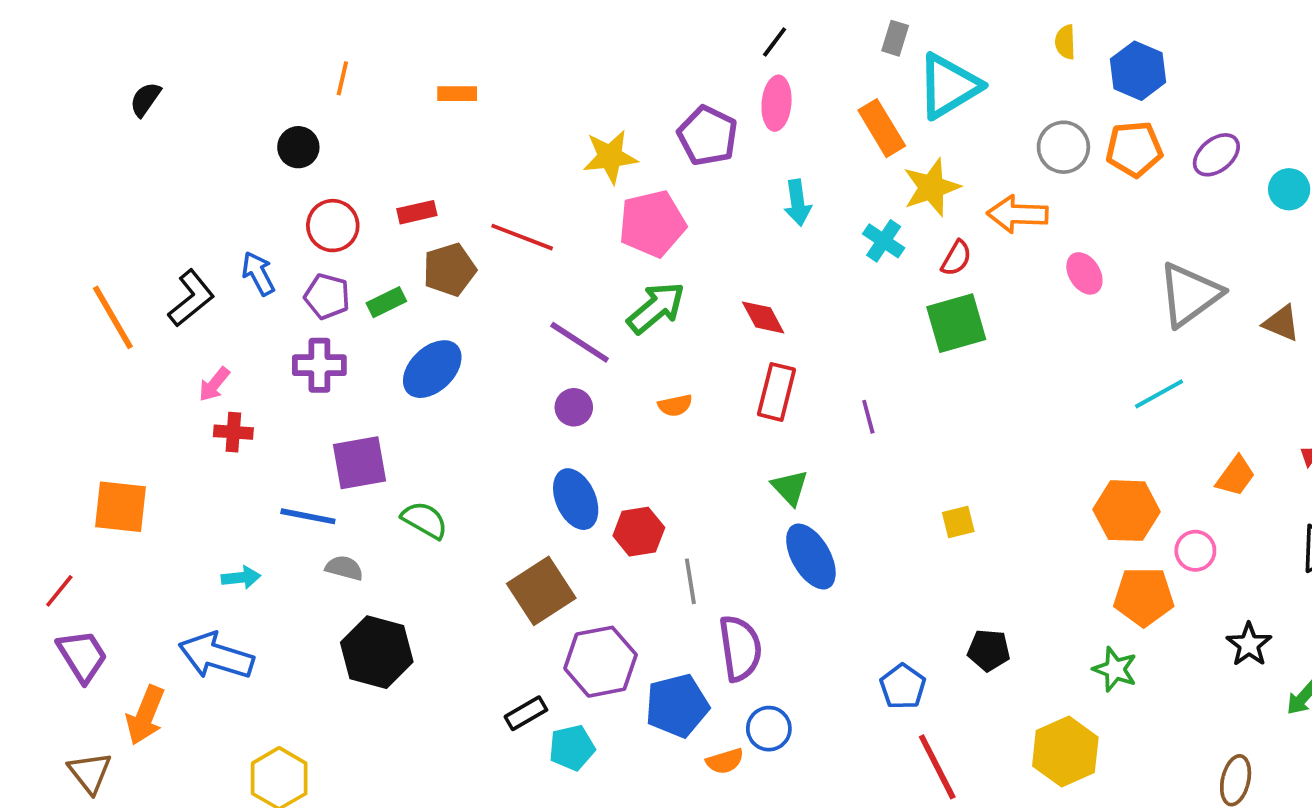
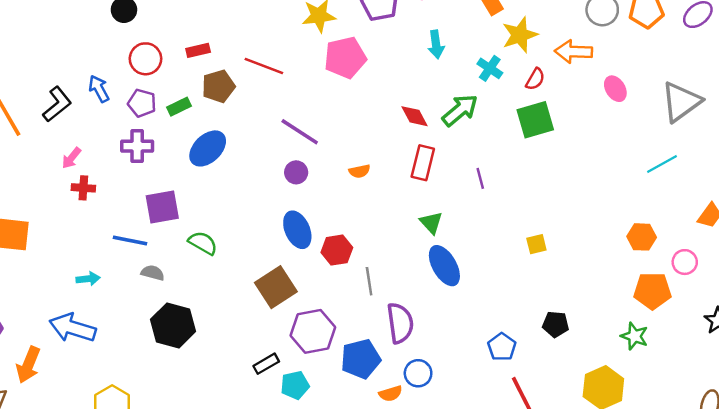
green arrow: (656, 308) -> (460, 110), moved
orange hexagon: (1127, 511) -> (642, 237), size x0.7

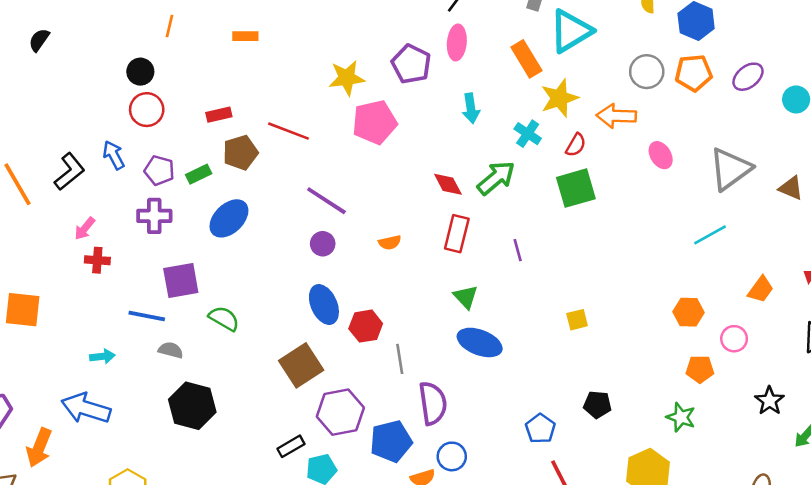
red circle: (145, 59) -> (147, 110), moved
blue ellipse: (444, 266) -> (480, 342), turned -39
orange pentagon: (652, 291) -> (700, 369), size x0.7

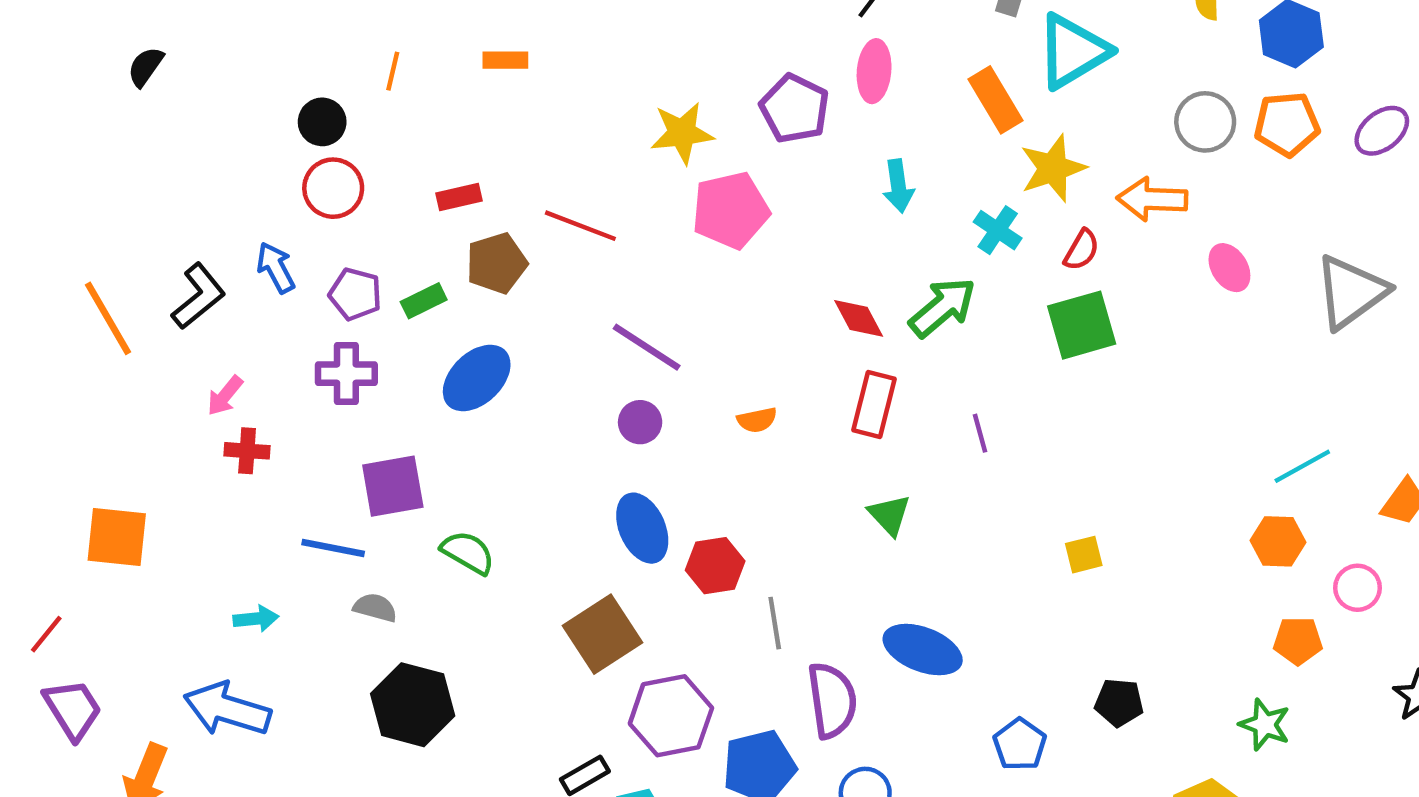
orange line: (169, 26) -> (393, 71), moved
cyan line: (710, 235) -> (1302, 466), moved
blue ellipse: (480, 342) -> (923, 650), moved

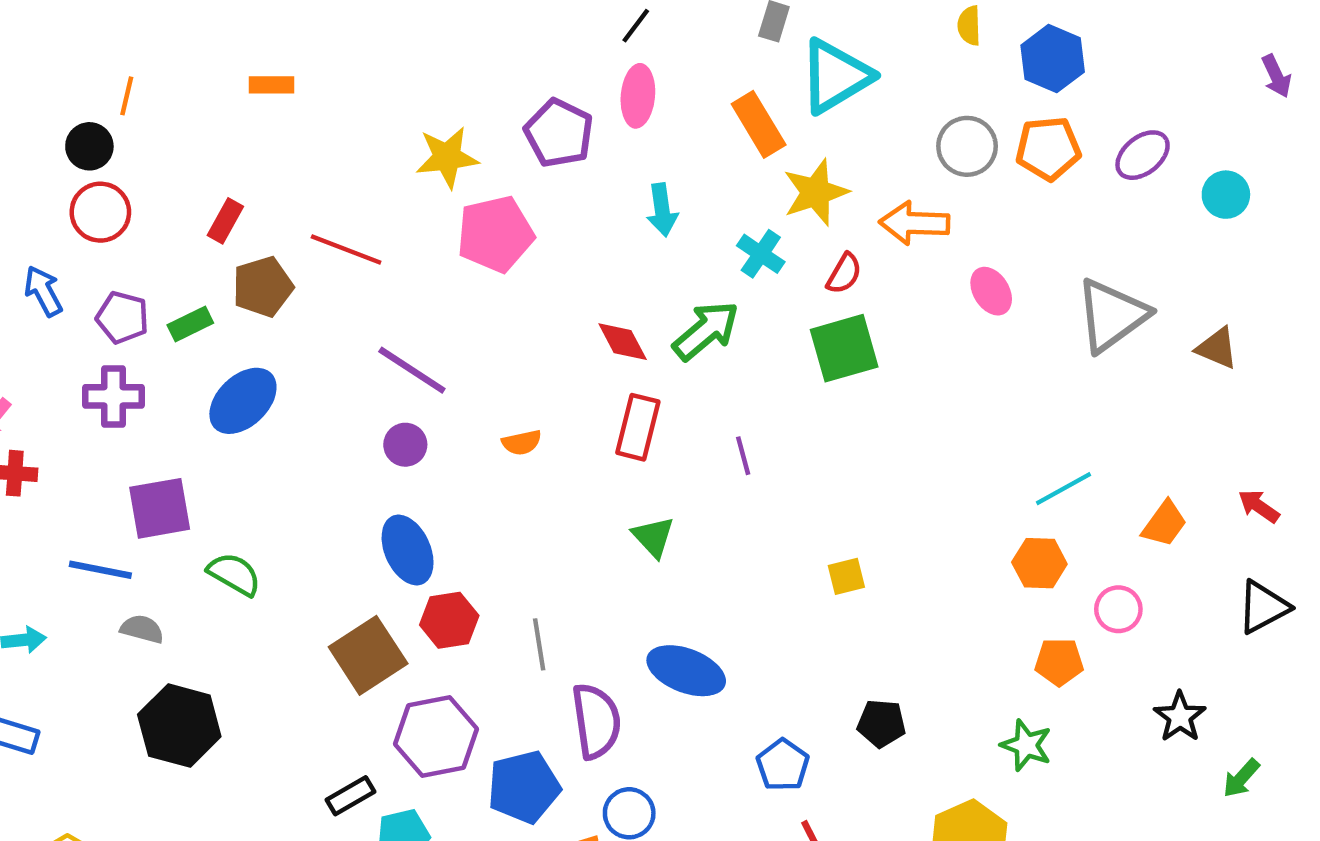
orange line: (393, 71) -> (127, 96), moved
red rectangle: (459, 197) -> (225, 221), turned -48
red hexagon: (715, 566) -> (449, 620), moved

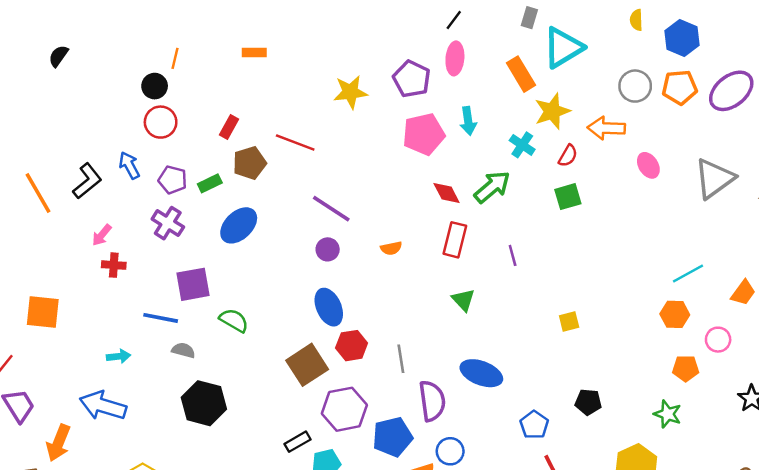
purple ellipse: (1143, 155) -> (731, 91), size x1.5
pink pentagon: (495, 234) -> (424, 134), moved
green square: (844, 348) -> (568, 197), size x0.7
purple cross: (114, 396) -> (168, 223), turned 32

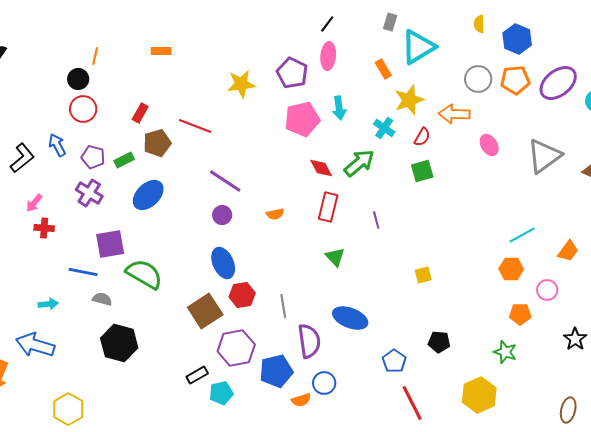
orange rectangle: (521, 74) -> (383, 69), size x0.7
green semicircle: (234, 320) -> (144, 274), size x1.5

